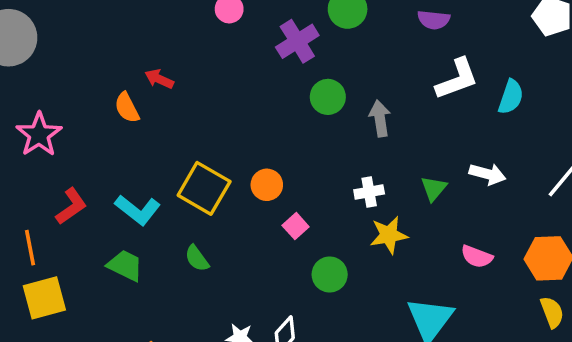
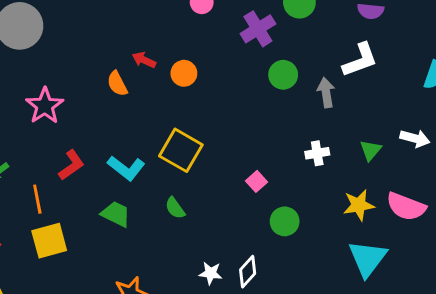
white L-shape: (457, 79) -> (360, 60), moved
orange circle: (267, 185) -> (184, 73), moved
yellow star: (389, 235) -> (359, 205), moved
pink semicircle: (477, 257) -> (406, 207), size x1.5

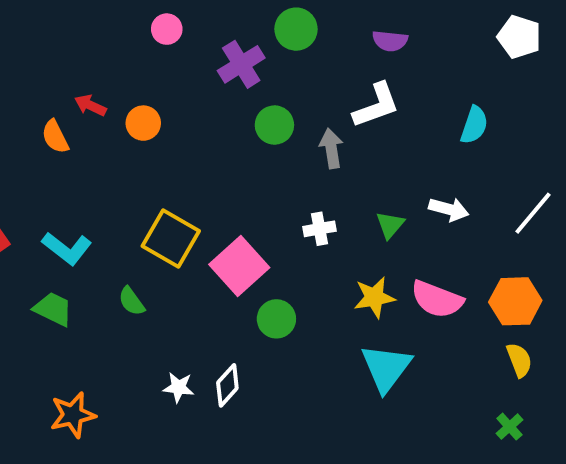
yellow square: (181, 150) -> (171, 239), moved
pink square: (256, 181) -> (239, 266), size x2.0

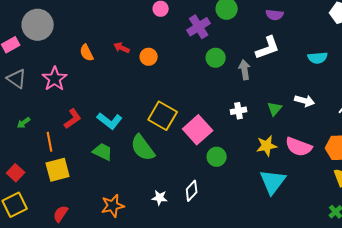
cyan semicircle: (474, 125) -> (318, 58), turned 66
orange semicircle: (55, 137) -> (87, 53), moved
green semicircle: (132, 301) -> (143, 148), size x1.8
white star: (179, 387) -> (160, 198), moved

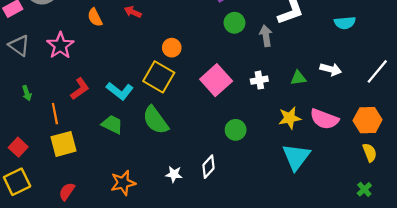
orange circle: (149, 57) -> (172, 48), moved
green triangle: (275, 109) -> (298, 78), turned 42
yellow square: (163, 116) -> (159, 77), moved
green arrow: (24, 123) -> (27, 93), turned -72
pink square: (198, 130) -> (216, 80), moved

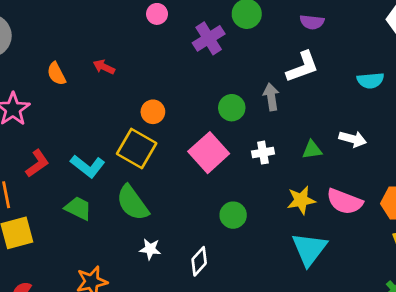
green circle: (234, 23) -> (232, 108), moved
white star: (174, 174) -> (150, 249), moved

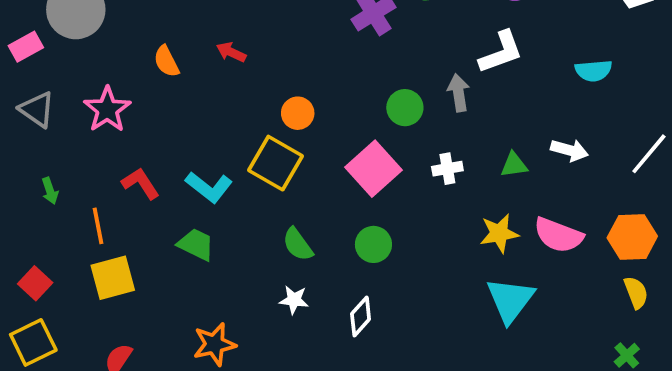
red L-shape: (37, 163) -> (141, 183), turned -88
green semicircle: (133, 203) -> (298, 244), moved, size x0.7
green circle: (233, 215) -> (373, 244), moved

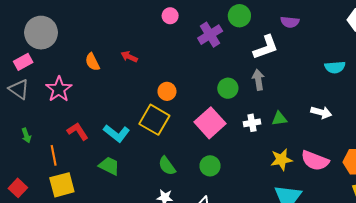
pink rectangle: (26, 47) -> (23, 62), moved
white L-shape: (501, 52) -> (266, 47), moved
green triangle: (514, 165) -> (279, 119), moved

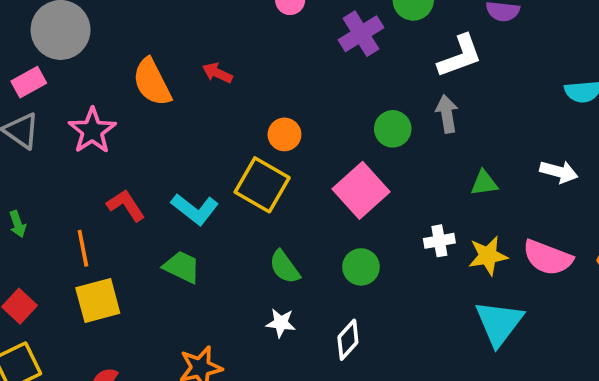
orange semicircle: (92, 62) -> (152, 82), size x1.5
white cross: (252, 123) -> (439, 241), moved
green arrow: (26, 135) -> (18, 224), moved

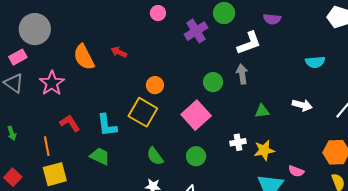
cyan L-shape: (195, 209) -> (107, 125), turned 45
pink semicircle: (548, 258) -> (296, 171), moved, size x0.6

